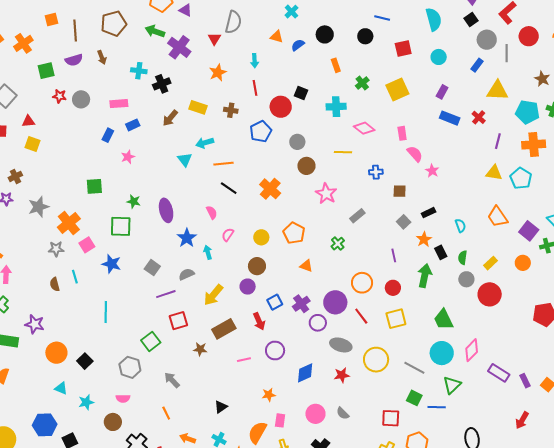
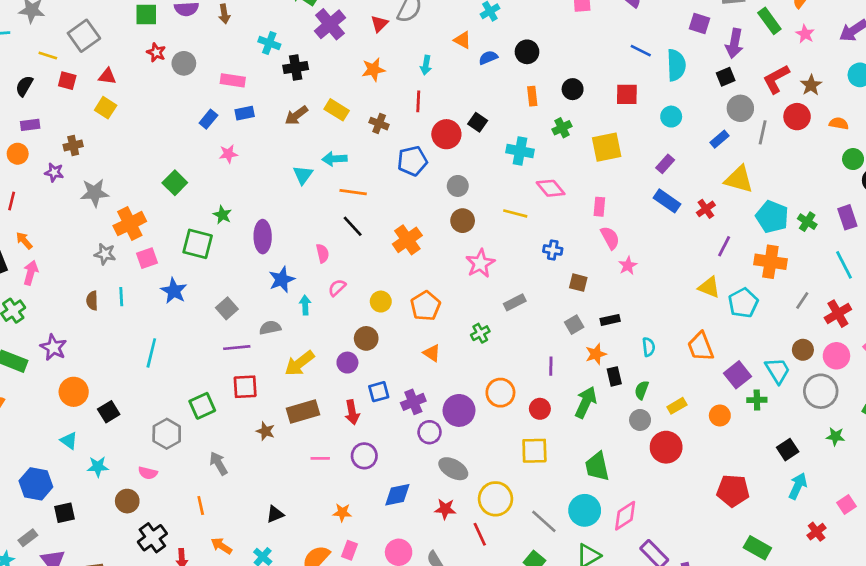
blue line: (382, 18) -> (641, 51), moved
black circle: (365, 36) -> (573, 89), moved
brown star: (542, 79) -> (811, 85), moved
green square: (94, 186) -> (175, 183), turned 36
red line: (361, 316) -> (480, 534), moved

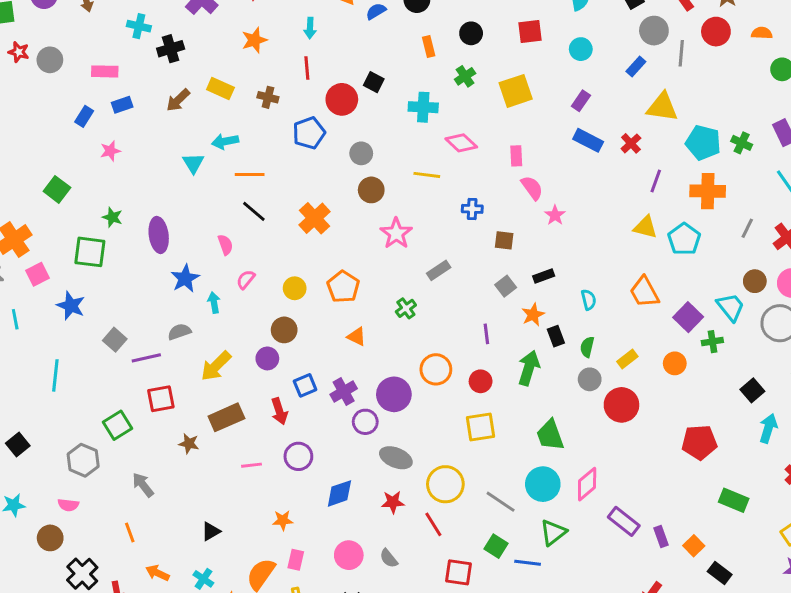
gray square: (227, 308) -> (115, 340), moved

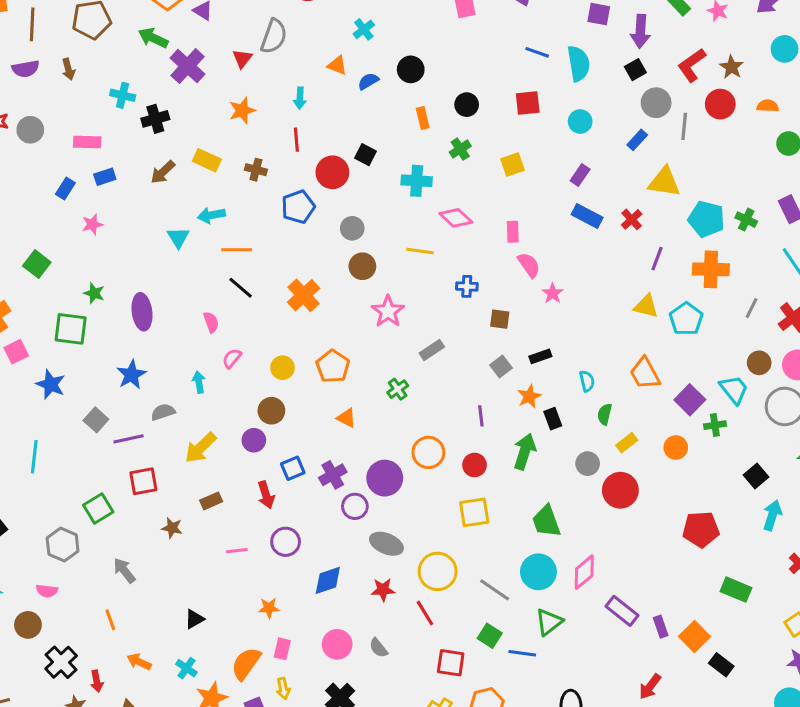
yellow square: (516, 91) -> (513, 165), size x0.7
blue star: (185, 278) -> (131, 375), moved
green semicircle: (587, 347) -> (605, 414), moved
brown rectangle: (226, 417) -> (211, 501), size x0.6
orange square: (694, 546) -> (694, 636), size x1.4

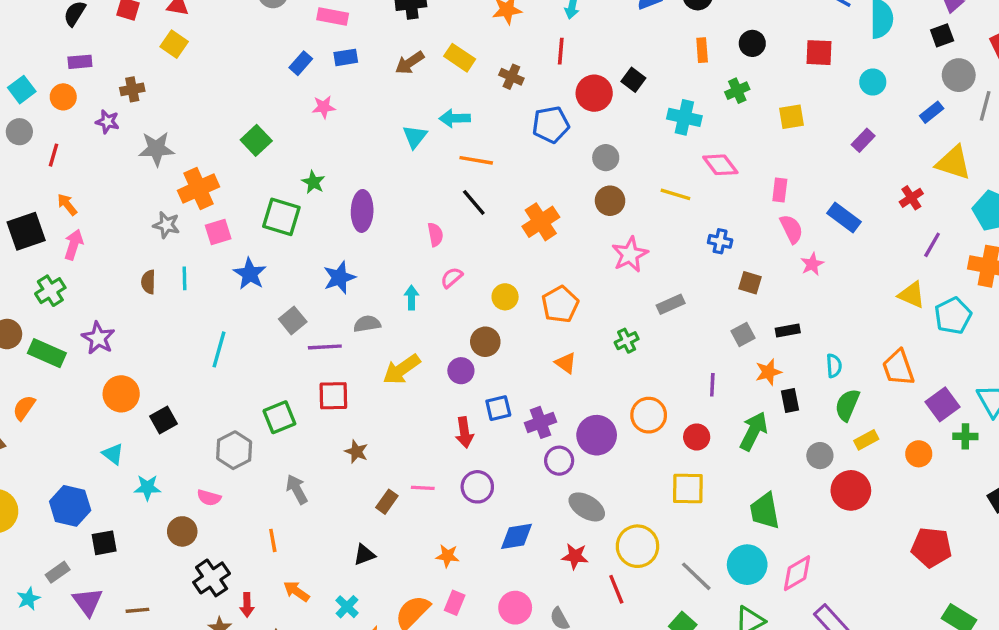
blue rectangle: (587, 216) -> (844, 217), moved
green semicircle: (605, 414) -> (847, 405), size x1.4
brown rectangle: (211, 501) -> (387, 502), moved, turned -40

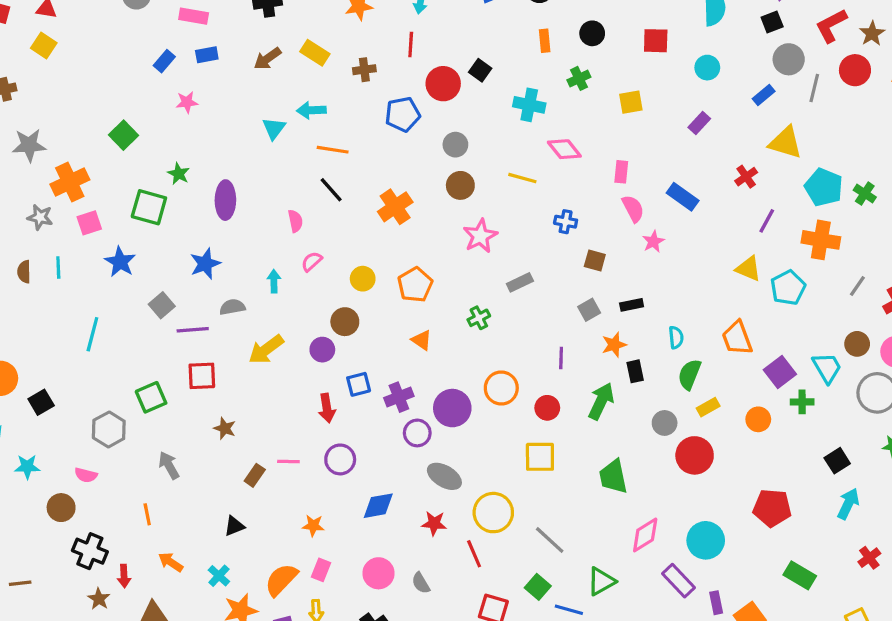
brown cross: (511, 77) -> (364, 70), turned -30
cyan circle: (747, 565) -> (706, 540), moved
black cross: (212, 578) -> (90, 551), turned -32

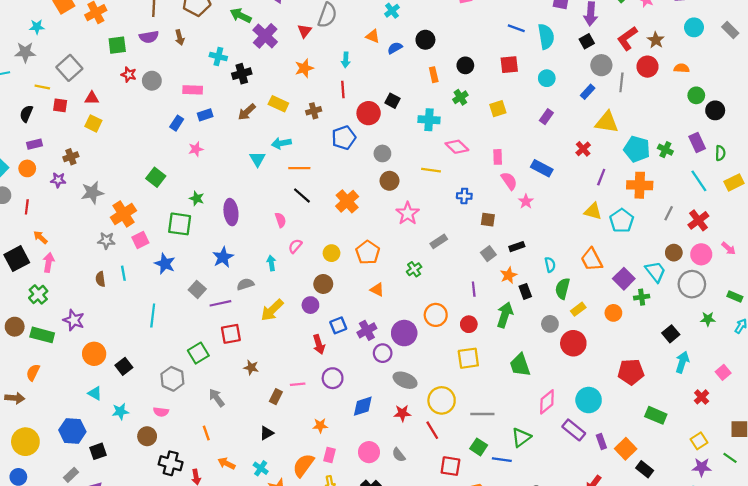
gray line: (550, 540) -> (482, 414), turned -35

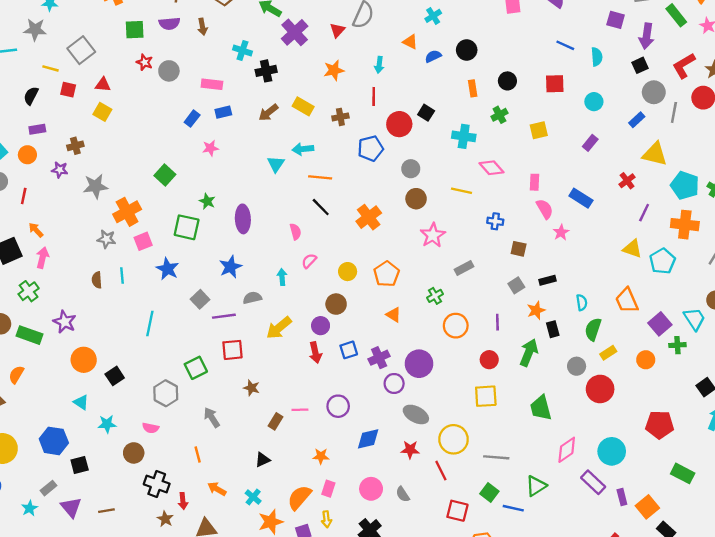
cyan semicircle: (546, 37) -> (597, 57), size x0.7
orange circle: (436, 315) -> (456, 326), moved
red arrow: (319, 344) -> (315, 353), moved

